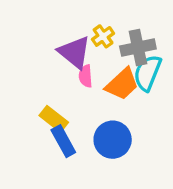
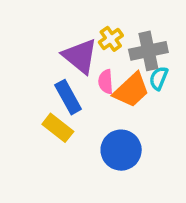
cyan semicircle: (148, 73) -> (159, 78), size x0.6
pink semicircle: (86, 76) -> (106, 82), moved
blue rectangle: (63, 141) -> (68, 97), moved

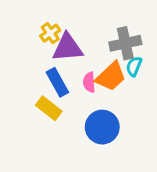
yellow cross: (111, 39) -> (50, 33), moved
purple triangle: (80, 56) -> (68, 48), turned -44
pink semicircle: (106, 82) -> (89, 82), moved

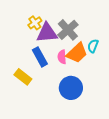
gray cross: (125, 43) -> (68, 30), moved, turned -30
yellow rectangle: (49, 108) -> (23, 77), moved

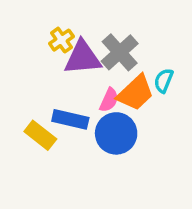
blue rectangle: (40, 57) -> (70, 119), moved, turned -48
pink semicircle: (62, 57) -> (109, 100), turned -152
blue circle: (71, 88) -> (116, 133), moved

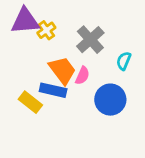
purple triangle: (83, 58) -> (25, 21), moved
orange trapezoid: (135, 93) -> (62, 70), moved, turned -84
blue circle: (116, 133) -> (110, 100), moved

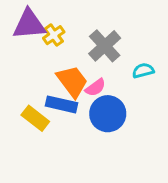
cyan semicircle: (124, 61) -> (143, 71), turned 54
pink semicircle: (82, 76) -> (95, 88), turned 30
blue circle: (110, 100) -> (108, 114), moved

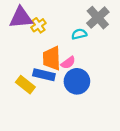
gray cross: (105, 46) -> (98, 18), moved
cyan semicircle: (143, 71) -> (79, 34), moved
orange trapezoid: (72, 81) -> (52, 58), turned -145

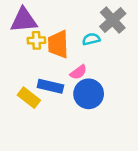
yellow cross: (38, 25) -> (36, 40), moved, turned 32
orange trapezoid: (52, 58) -> (58, 44), moved

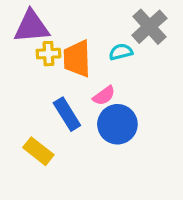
blue rectangle: (50, 86) -> (67, 114), turned 45
yellow rectangle: (29, 98) -> (38, 151), moved

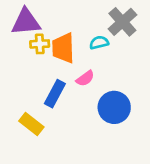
blue rectangle: (67, 114) -> (55, 94), turned 60
blue circle: (117, 124) -> (114, 107), moved

